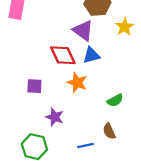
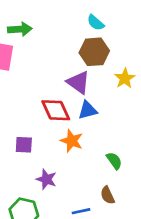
green semicircle: (115, 100) -> (114, 161), turned -98

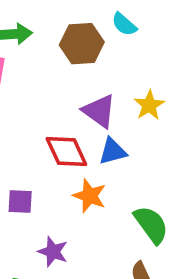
brown hexagon: (94, 52) -> (82, 44), moved
yellow star: (125, 78) -> (149, 105), moved
green semicircle: (114, 161) -> (151, 225), size x1.5

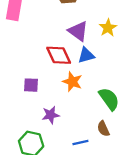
purple star: (53, 252) -> (51, 115), turned -30

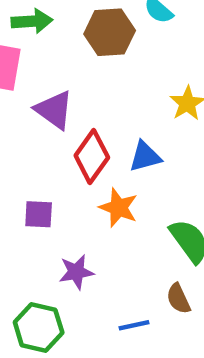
purple triangle: (78, 31) -> (54, 110), moved
red diamond: (59, 55) -> (92, 157), turned 60

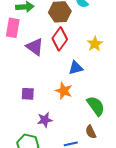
red diamond: (92, 157) -> (60, 39), moved

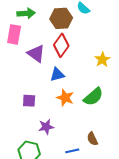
yellow star: (95, 44) -> (102, 60), moved
blue triangle: (76, 68) -> (57, 75), moved
green semicircle: (96, 106) -> (93, 97), moved, turned 85

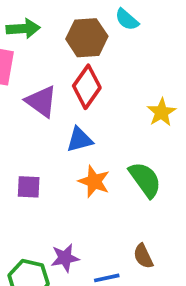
green semicircle: (93, 97) -> (145, 180), turned -85
purple star: (46, 127) -> (65, 258), moved

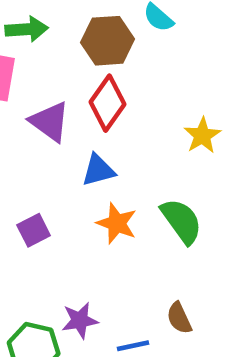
purple square: (29, 187) -> (34, 230), turned -30

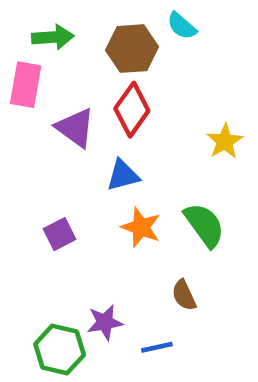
brown semicircle: (179, 318) -> (184, 295), moved

